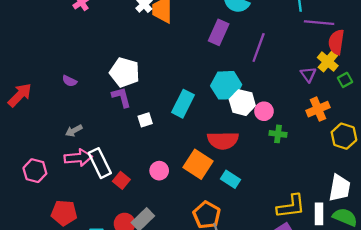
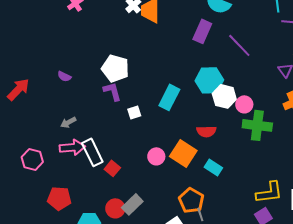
purple line: (259, 47) -> (239, 45), turned -64
green cross: (278, 134) -> (257, 125), size x1.8
red semicircle: (223, 140) -> (206, 131), size x0.7
pink circle: (159, 171) -> (156, 156), moved

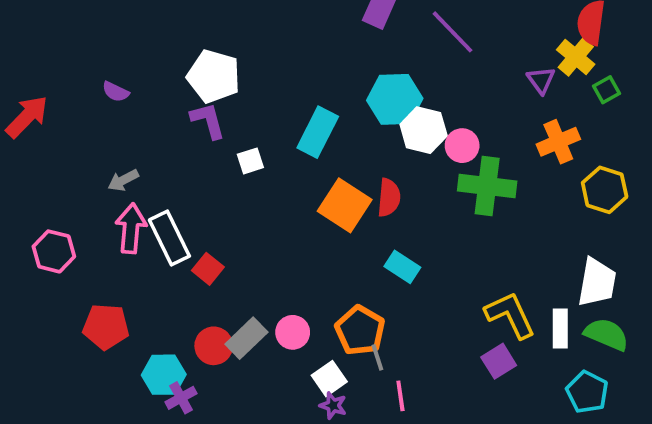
red semicircle: (206, 131) -> (389, 198), turned -84
pink arrow: (72, 147) -> (131, 228), turned -80
orange square: (183, 153) -> (345, 205), moved
pink circle: (156, 156) -> (293, 332), moved
yellow L-shape: (269, 192) -> (510, 315), turned -108

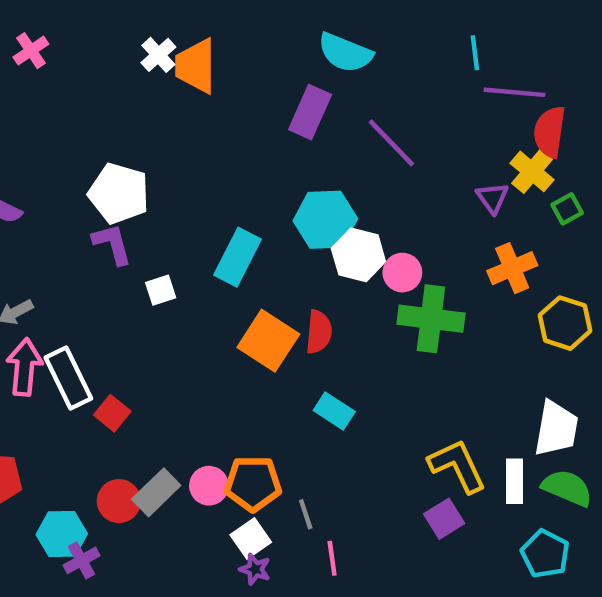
orange pentagon: (360, 330) -> (253, 484), moved, turned -30

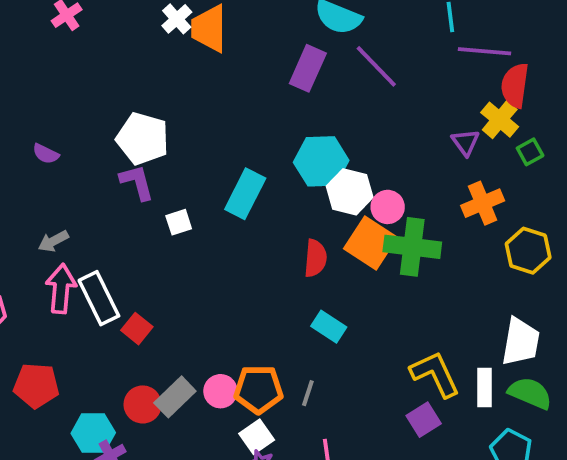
purple line: (391, 143) -> (376, 66), moved
orange square: (268, 341) -> (371, 243), moved
gray line: (306, 514) -> (308, 393), moved, turned 36

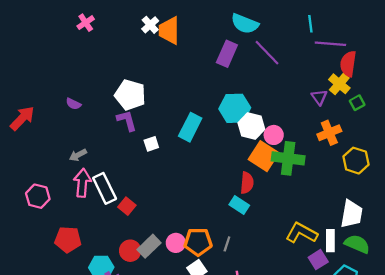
red semicircle: (315, 258) -> (247, 183), moved
yellow L-shape: (435, 374) -> (301, 233), turned -36
purple square: (424, 420) -> (318, 260), moved

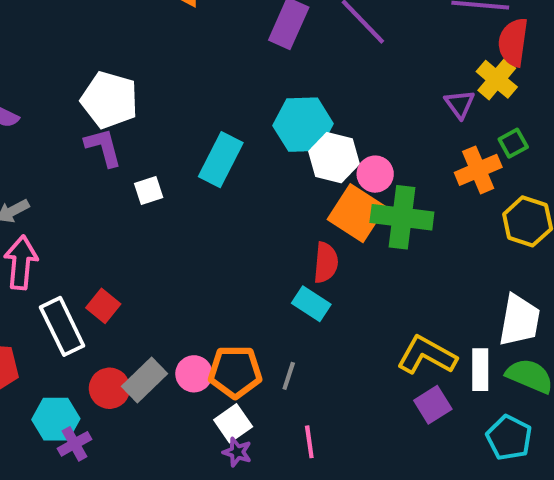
green square: (357, 103) -> (513, 143), moved
white rectangle: (105, 188) -> (62, 326), moved
purple square: (318, 260) -> (433, 405), moved

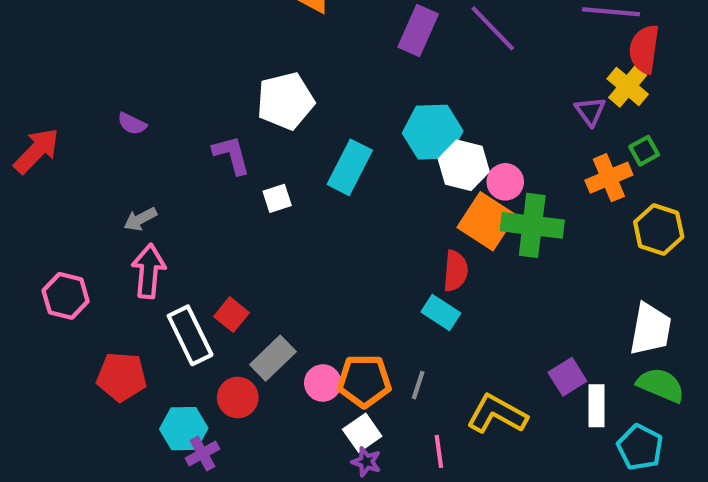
white pentagon: (109, 100) -> (285, 101), moved, turned -30
yellow L-shape: (427, 355) -> (497, 414), moved
white rectangle: (480, 370) -> (596, 406), moved
gray rectangle: (144, 380) -> (273, 358), moved
purple square: (433, 405) -> (567, 377), moved

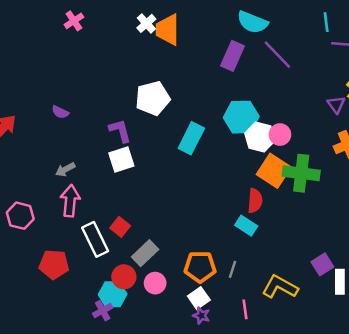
pink circle: (505, 182) -> (280, 135), moved
white square: (277, 198) -> (121, 159), moved, size x1.5
pink circle: (323, 383) -> (155, 283), moved
cyan hexagon: (184, 429) -> (113, 294), moved

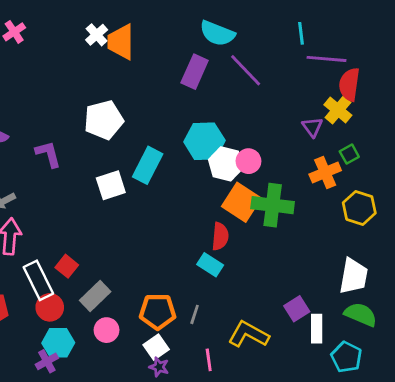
purple L-shape: (120, 131) -> (48, 154), moved
white square: (121, 159) -> (111, 185), moved
red circle: (124, 277) -> (50, 307), moved

